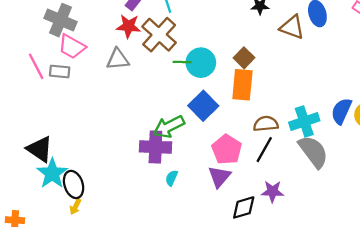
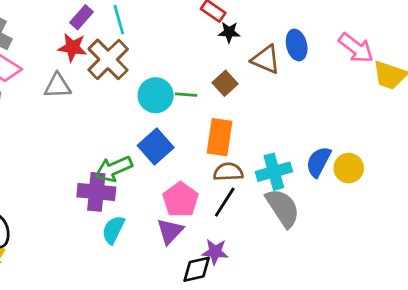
brown square: (244, 58) -> (225, 83), moved
green line: (182, 62) -> (186, 95), moved
orange rectangle: (242, 85) -> (219, 137), moved
cyan semicircle: (172, 178) -> (113, 230), size x1.5
purple star: (272, 191) -> (215, 252), moved

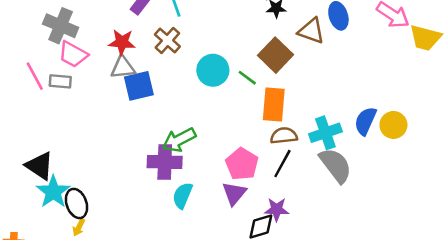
red star: (72, 47) -> (122, 42), moved
brown cross: (108, 59) -> (167, 40), size x0.7
brown square: (225, 83) -> (276, 55), size x1.5
green line: (186, 95) -> (247, 78), moved, turned 36
blue square: (156, 146) -> (139, 86), moved, turned 32

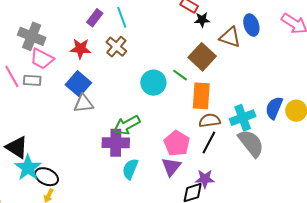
gray triangle: (123, 68) -> (84, 104), moved
cyan circle: (213, 70) -> (153, 83), moved
blue square: (139, 86) -> (78, 84), moved, turned -35
black ellipse: (77, 203) -> (47, 177), turned -45

